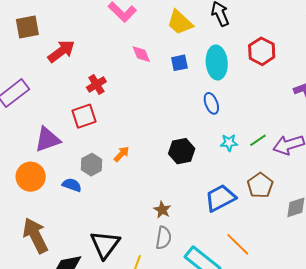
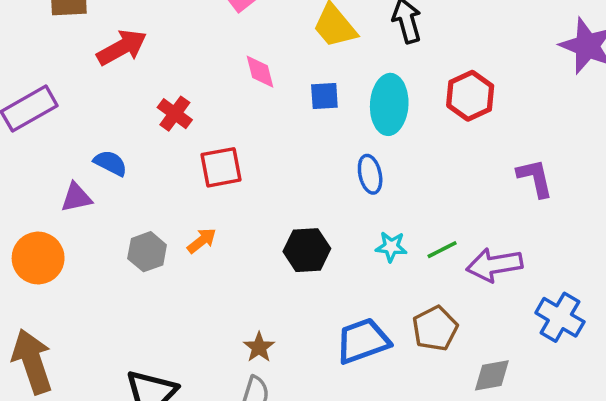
red cross: (96, 84) -> (175, 114), turned -30
red square: (84, 116) -> (221, 167), moved
purple triangle: (47, 139) -> (76, 197), size x0.7
blue semicircle: (72, 185) -> (110, 163), moved

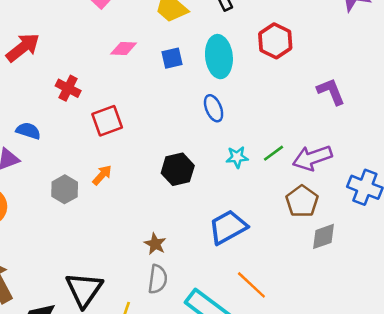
pink diamond: (260, 72) -> (124, 48), turned -64
brown pentagon: (435, 328) -> (302, 201), moved

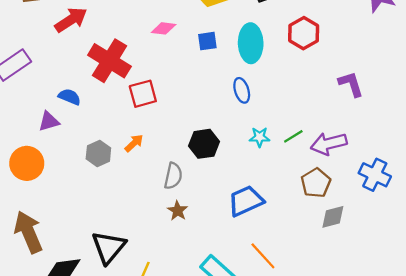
red cross: (68, 88) -> (109, 61), size x1.8
gray semicircle: (158, 279) -> (173, 176), moved

